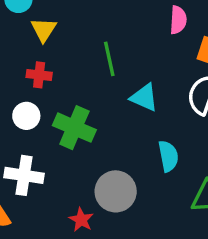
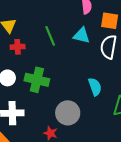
red cross: (39, 75) -> (18, 47), moved
cyan triangle: (144, 98) -> (82, 35), moved

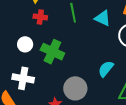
cyan semicircle: (95, 87) -> (106, 69), turned -132

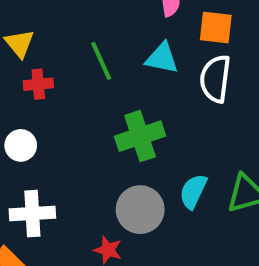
green cross: (52, 52) -> (140, 136), moved, turned -30
cyan semicircle: (106, 69) -> (193, 191), moved

